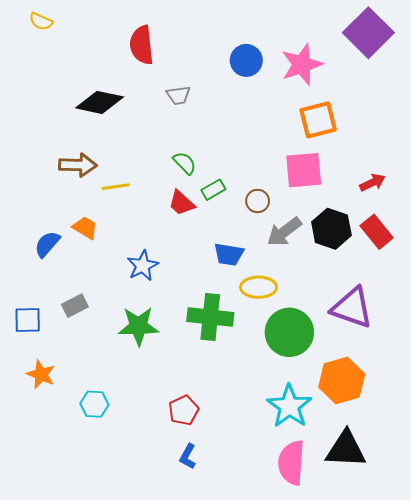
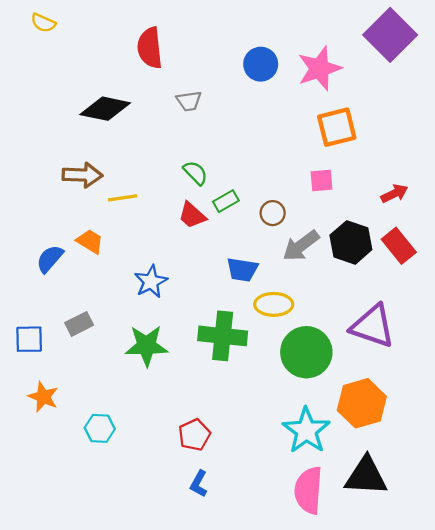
pink square: (304, 170) -> (322, 180), size x0.6

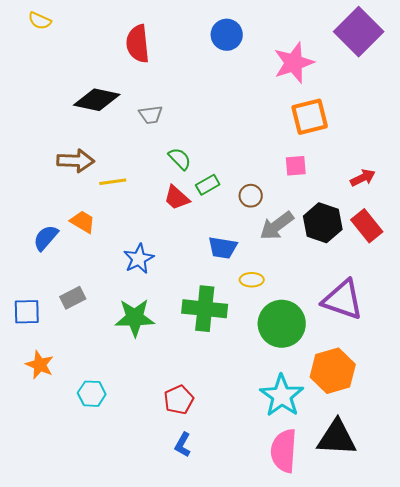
blue circle: (261, 64) -> (227, 35), moved
gray trapezoid: (189, 101) -> (151, 115), moved
yellow ellipse: (274, 304) -> (252, 280), size x0.7

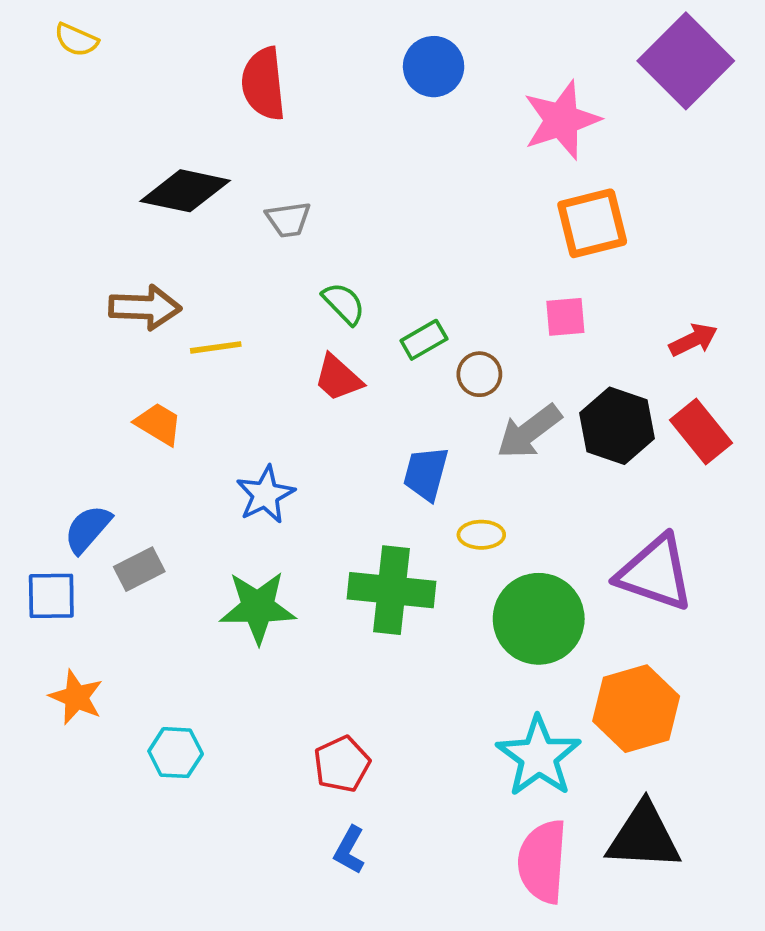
green rectangle: (208, 185) -> (424, 340), moved
blue semicircle: (46, 238) -> (88, 529), moved
blue trapezoid: (223, 248) -> (426, 474), turned 96

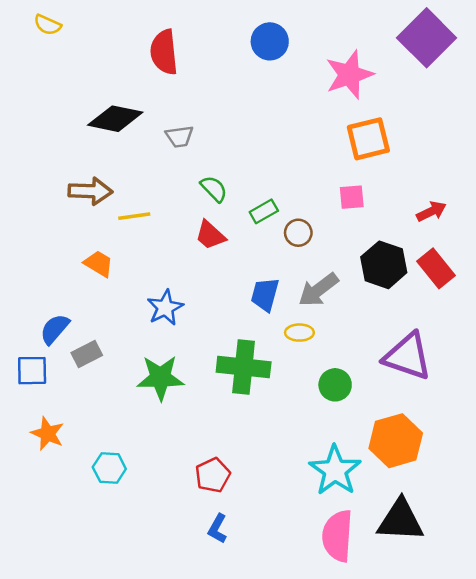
gray arrow: (529, 432) -> (318, 290), moved
green circle: (539, 619) -> (335, 385), size x0.6

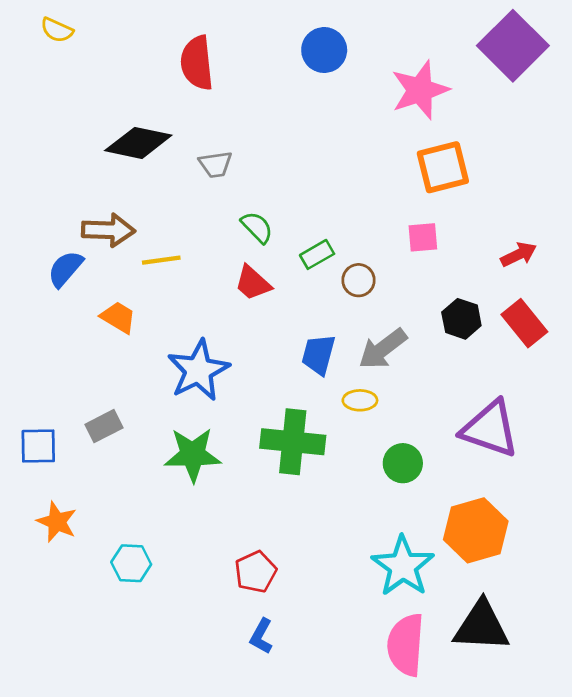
black hexagon: (384, 265) -> (461, 319), size x0.7
blue star: (165, 308) -> (198, 370), size x1.4
blue semicircle: (55, 329) -> (65, 269), moved

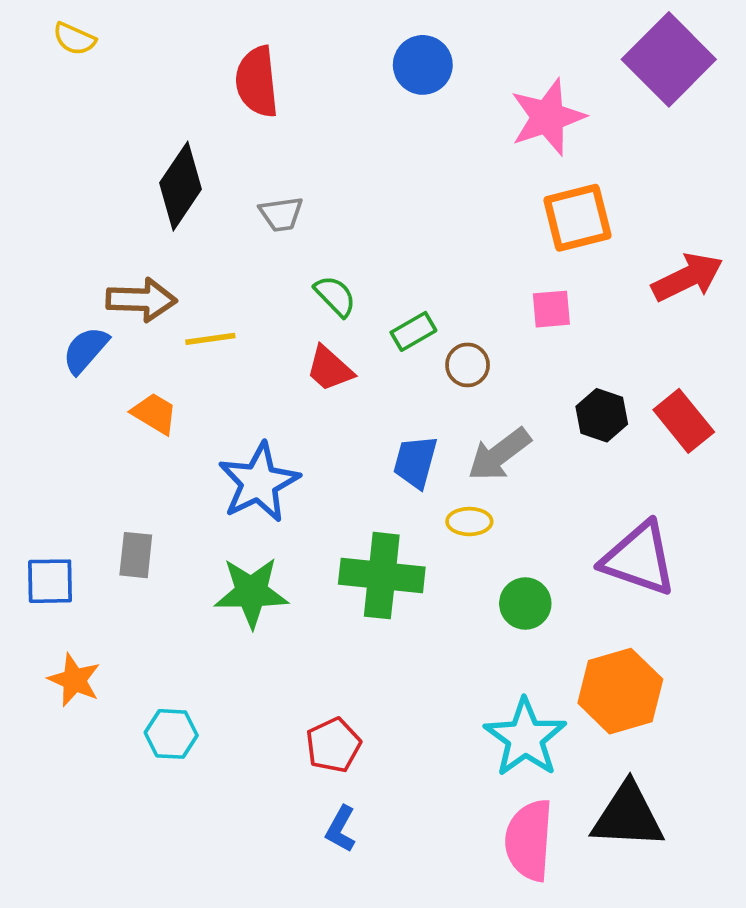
black diamond: (138, 143) -> (181, 186), turned -68
red arrow: (519, 254) -> (687, 277), moved, size x1.5
gray rectangle: (104, 426) -> (136, 555), turned -57

